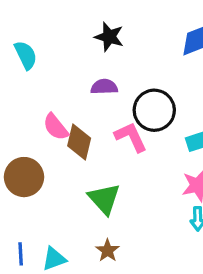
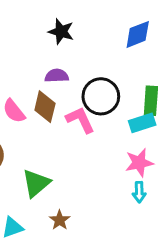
brown diamond: (79, 142) -> (45, 107), moved
green triangle: (104, 199) -> (36, 183), moved, turned 32

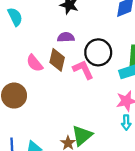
green triangle: (36, 183) -> (82, 135), moved

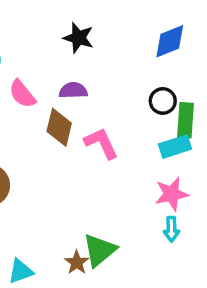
black circle: (98, 52) -> (163, 101), moved, size x0.6
pink semicircle: (35, 63) -> (22, 94), moved

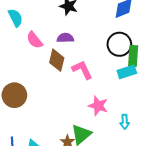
black circle: (163, 101) -> (119, 44), size x1.5
pink star: (172, 194) -> (98, 106), moved, turned 30

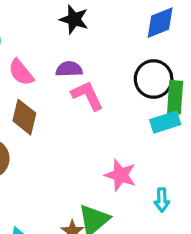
brown diamond: (57, 60) -> (24, 117), moved
pink L-shape: (82, 70) -> (87, 96), moved

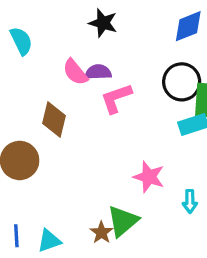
pink semicircle: (21, 72) -> (75, 72), moved
pink L-shape: (87, 96) -> (116, 98), turned -84

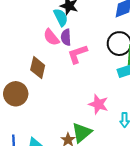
cyan semicircle: (21, 41) -> (61, 17), moved
purple semicircle: (98, 72) -> (66, 37), turned -91

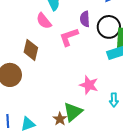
purple semicircle: (66, 37) -> (85, 19), moved

